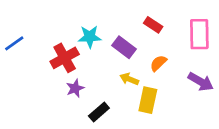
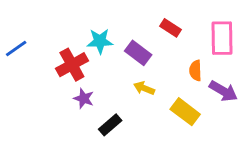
orange semicircle: (158, 63) -> (195, 71), moved, turned -48
purple star: (75, 88) -> (84, 98), turned -30
yellow rectangle: (148, 100) -> (185, 112), moved, turned -65

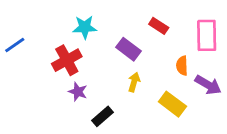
cyan star: (100, 41) -> (85, 27), moved
yellow arrow: (144, 88) -> (134, 82), turned 84

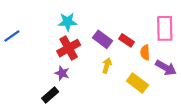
red rectangle: (159, 26) -> (127, 40), moved
red cross: (67, 60) -> (69, 48), moved
black rectangle: (103, 116) -> (50, 95), moved

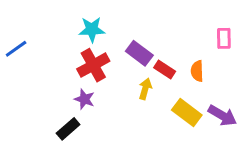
pink rectangle: (165, 28) -> (224, 38), size x0.6
red rectangle: (127, 40) -> (165, 70), moved
purple arrow: (166, 68) -> (222, 116), moved

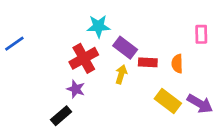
cyan star: (92, 29) -> (98, 26), moved
red rectangle: (165, 70) -> (148, 62), turned -30
yellow arrow: (145, 89) -> (121, 74), moved

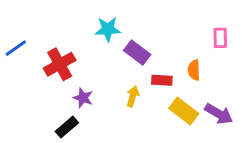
red cross: (84, 58) -> (60, 64), moved
red rectangle: (148, 62) -> (162, 80), moved
yellow arrow: (121, 74) -> (133, 96), moved

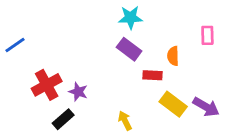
cyan star: (108, 29) -> (130, 18), moved
red cross: (60, 64) -> (47, 85), moved
orange semicircle: (194, 70) -> (173, 56), moved
yellow arrow: (133, 96) -> (125, 121), moved, turned -42

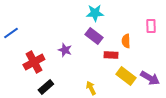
purple star: (78, 92) -> (65, 50), moved

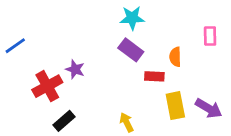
purple star: (65, 50) -> (75, 69), moved
yellow rectangle: (126, 76) -> (175, 106), turned 42

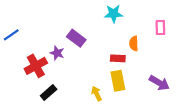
cyan star: (132, 18) -> (114, 14), moved
purple rectangle: (131, 50) -> (76, 38), moved
yellow rectangle: (175, 106) -> (118, 81), moved

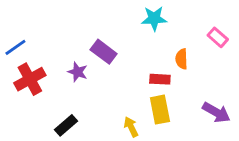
pink rectangle: (160, 28) -> (218, 37), turned -48
red cross: (36, 66) -> (30, 79), moved

